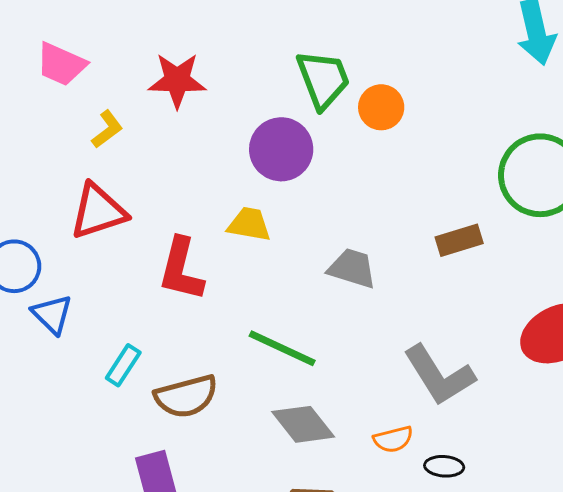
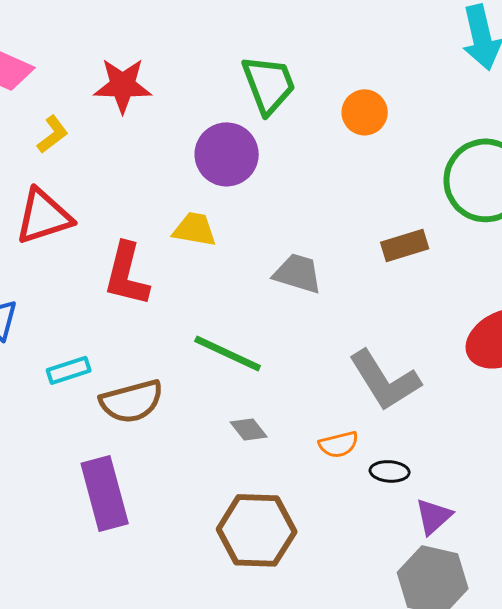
orange circle: (381, 107) -> (365, 112), moved
cyan rectangle: (123, 365) -> (69, 370), turned 39
gray diamond: (303, 424) -> (249, 429), size x0.6

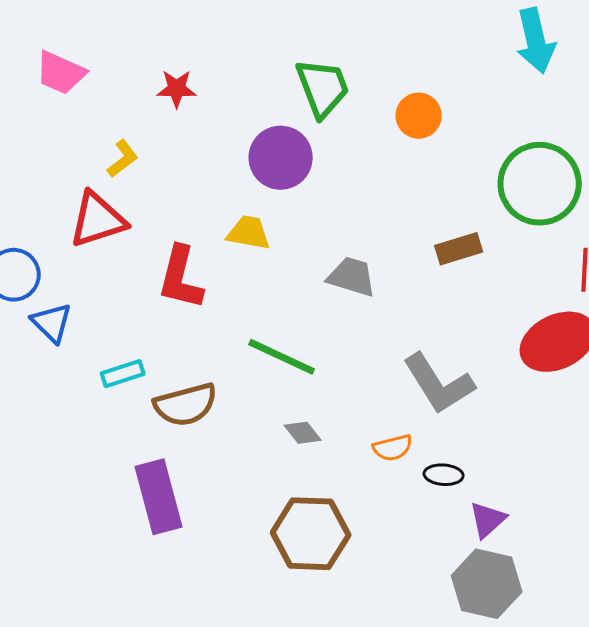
red star: (123, 85) -> (177, 89), size x0.7
yellow L-shape: (53, 134) -> (123, 159), moved

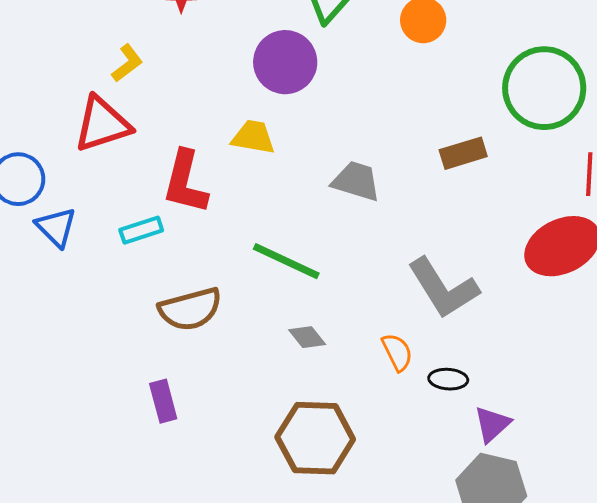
cyan rectangle: (123, 374) -> (141, 230), moved
orange semicircle: (393, 448) -> (397, 352), turned -102
purple rectangle: (159, 497) -> (163, 401), size x0.6

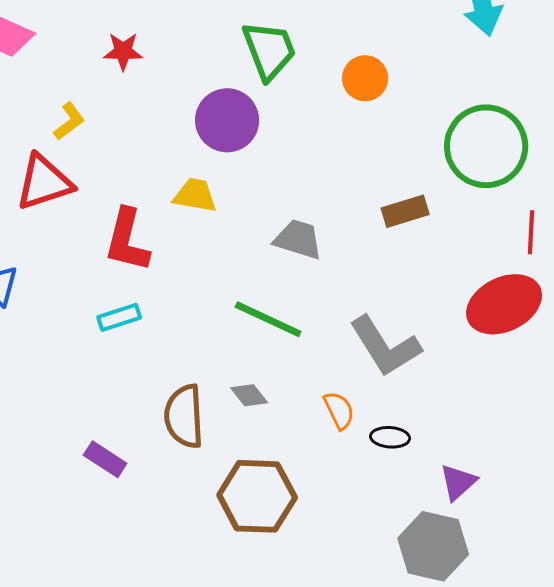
cyan rectangle: (141, 230) -> (119, 317), moved
green line: (286, 261) -> (268, 319), moved
brown semicircle: (190, 309) -> (184, 416), moved, turned 102
purple rectangle: (163, 401) -> (105, 459), turned -42
purple triangle: (492, 424) -> (458, 482), moved

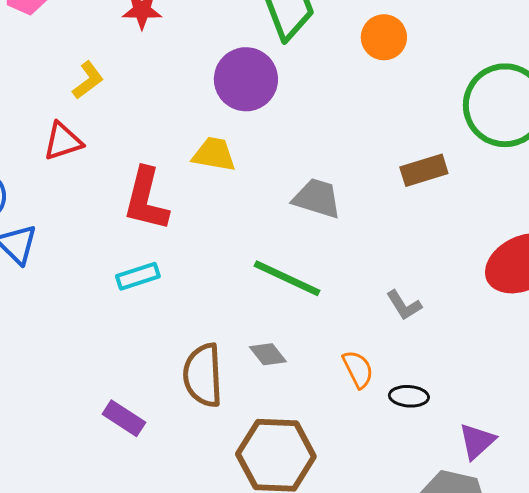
red triangle: (44, 182) -> (63, 141), size x0.7
gray L-shape: (385, 346) -> (404, 305), size x0.5

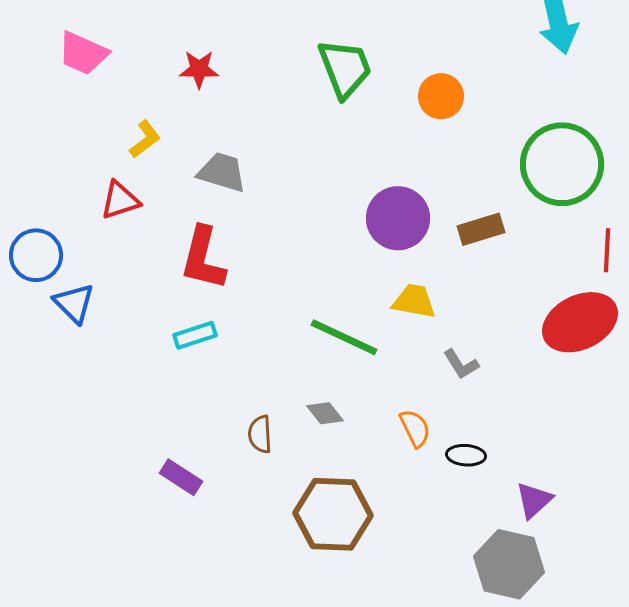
purple circle: (246, 79) -> (398, 218), moved
yellow trapezoid: (214, 154) -> (414, 301), moved
gray trapezoid: (317, 198) -> (222, 172), moved
brown semicircle: (203, 375) -> (260, 434), size x0.6

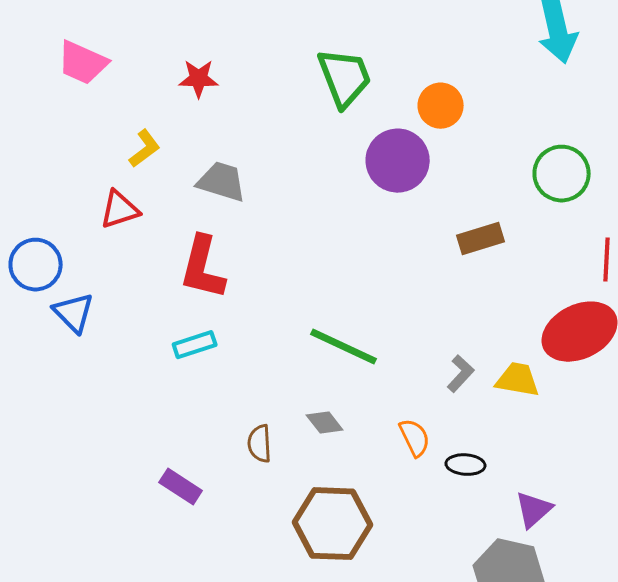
green circle: (562, 164) -> (562, 174), size x0.7
purple circle: (398, 218) -> (398, 161), moved
yellow trapezoid: (414, 301) -> (518, 380), moved
gray L-shape: (461, 364) -> (461, 374), turned -105

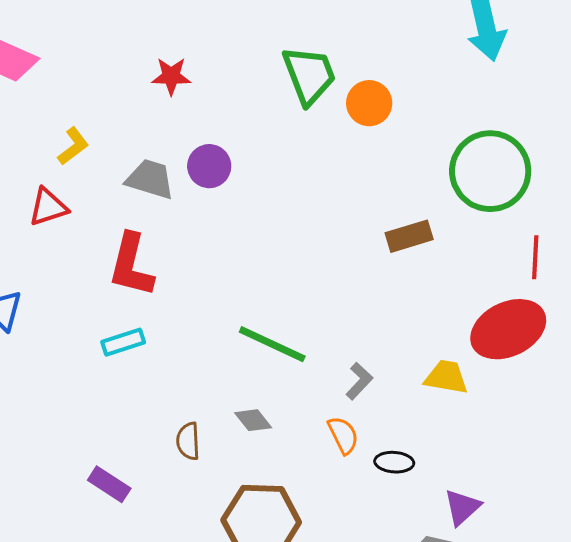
green trapezoid: (345, 78) -> (309, 75), moved
red star: (199, 79) -> (171, 76), moved
purple circle: (398, 161) -> (209, 166), moved, size x0.7
green circle: (562, 174) -> (490, 171), size x1.4
gray L-shape: (461, 374) -> (359, 381), moved

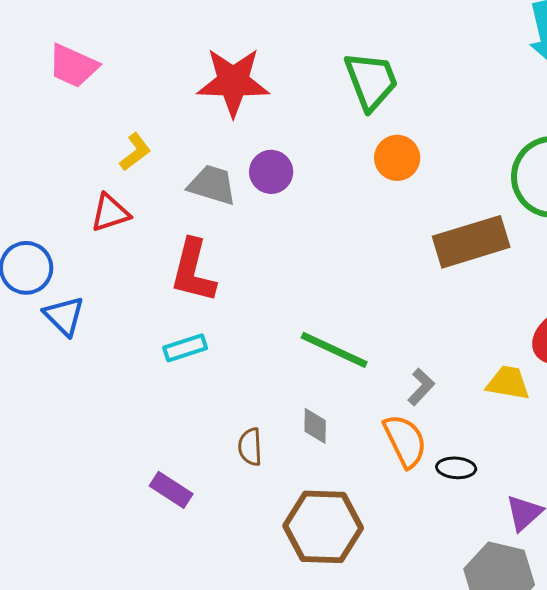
red star: (171, 76) -> (233, 82), size x1.8
orange circle: (369, 103) -> (397, 158), moved
brown rectangle: (409, 236) -> (471, 242), size x1.6
gray diamond: (253, 420) -> (315, 426), turned 39
orange semicircle: (343, 435) -> (405, 441), size x1.4

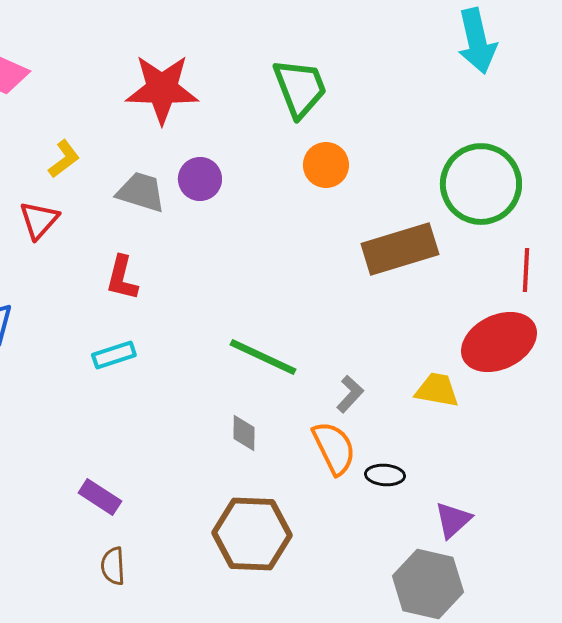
red triangle: (110, 213) -> (39, 220), turned -30
red L-shape: (193, 271) -> (122, 278), size x0.7
brown semicircle: (250, 447) -> (113, 566), moved

